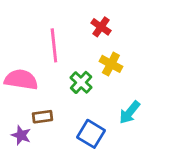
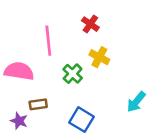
cyan arrow: (130, 112) -> (136, 102), moved

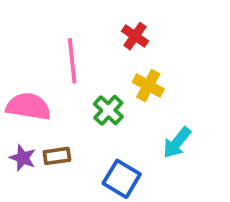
cyan arrow: (136, 102) -> (177, 143), moved
purple star: (19, 121) -> (23, 158), moved

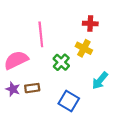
red cross: (135, 36) -> (90, 24), moved, turned -32
pink semicircle: (28, 106) -> (16, 60), turned -35

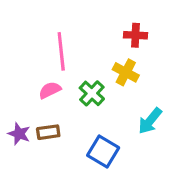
pink semicircle: (16, 60) -> (50, 90), moved, size x0.6

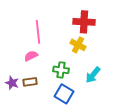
red cross: (135, 35) -> (84, 22), size x1.5
green cross: (92, 93) -> (61, 70), moved, turned -35

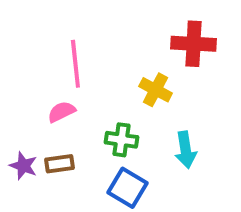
red cross: (84, 22) -> (194, 44), moved
cyan arrow: (93, 75) -> (186, 150), turned -48

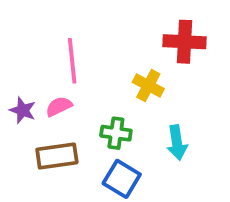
brown rectangle: (59, 164) -> (57, 156), size x1.5
purple star: (23, 166) -> (23, 110), moved

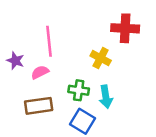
purple star: (23, 110) -> (15, 61), moved
cyan arrow: (177, 143) -> (106, 97), moved

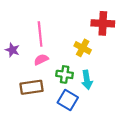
pink semicircle: (40, 72) -> (41, 60), moved

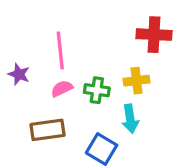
yellow cross: (83, 48) -> (137, 81), moved, turned -35
green cross: (65, 74) -> (97, 90), moved

